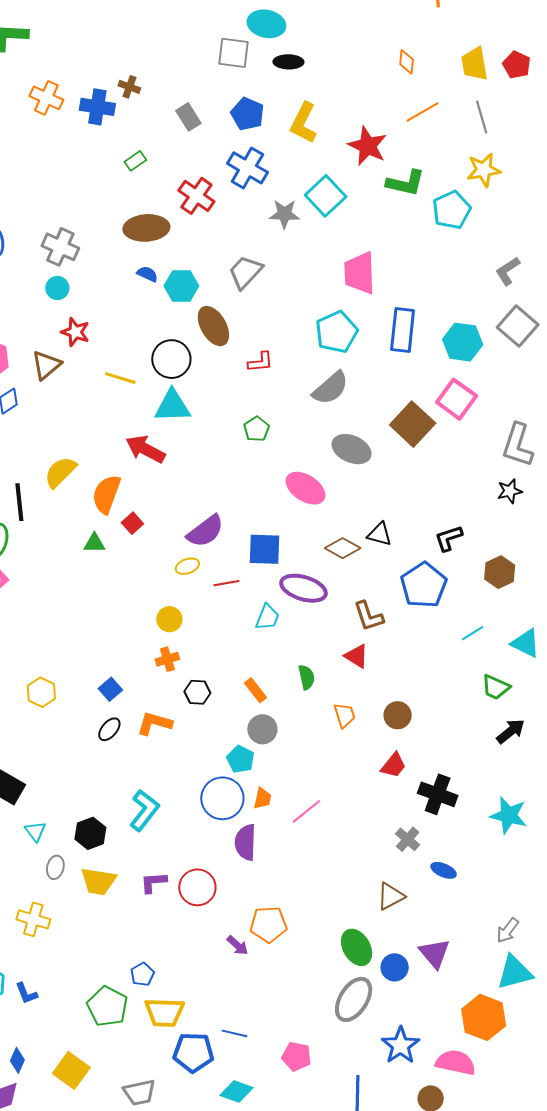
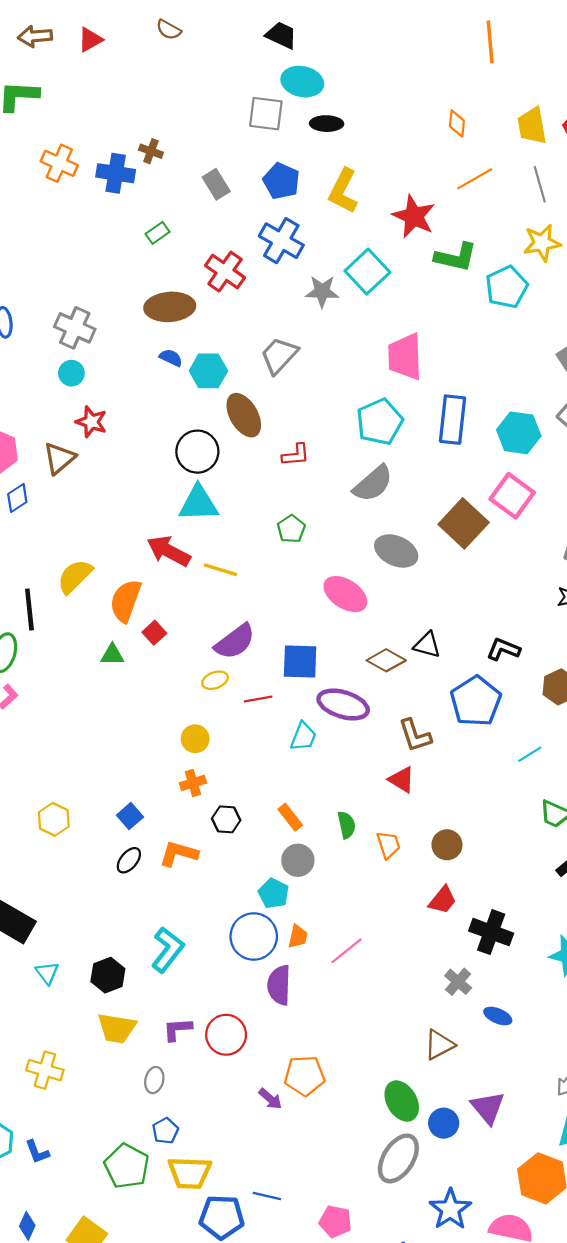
yellow line: (120, 378) -> (221, 570), moved
black L-shape: (449, 538) -> (503, 649), turned 40
green semicircle: (306, 677) -> (346, 825), moved
gray ellipse: (55, 867) -> (154, 1080), moved

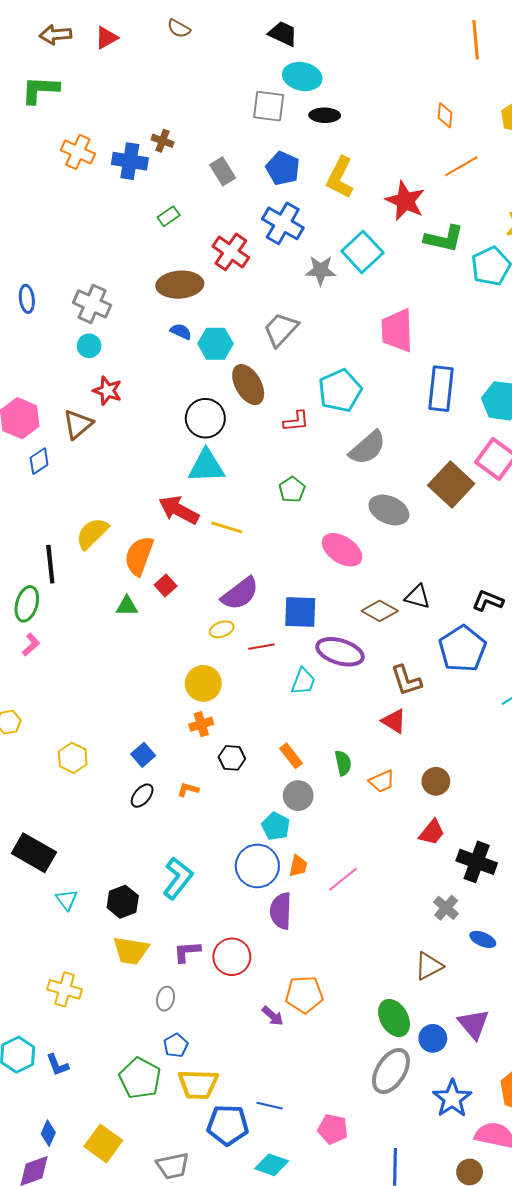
cyan pentagon: (380, 422) -> (340, 391), moved
yellow circle: (195, 739) -> (203, 683), size x1.4
orange trapezoid: (388, 845) -> (382, 781), turned 84
orange L-shape: (179, 854) -> (188, 789), size x0.6
blue star: (450, 1209) -> (452, 1099), moved

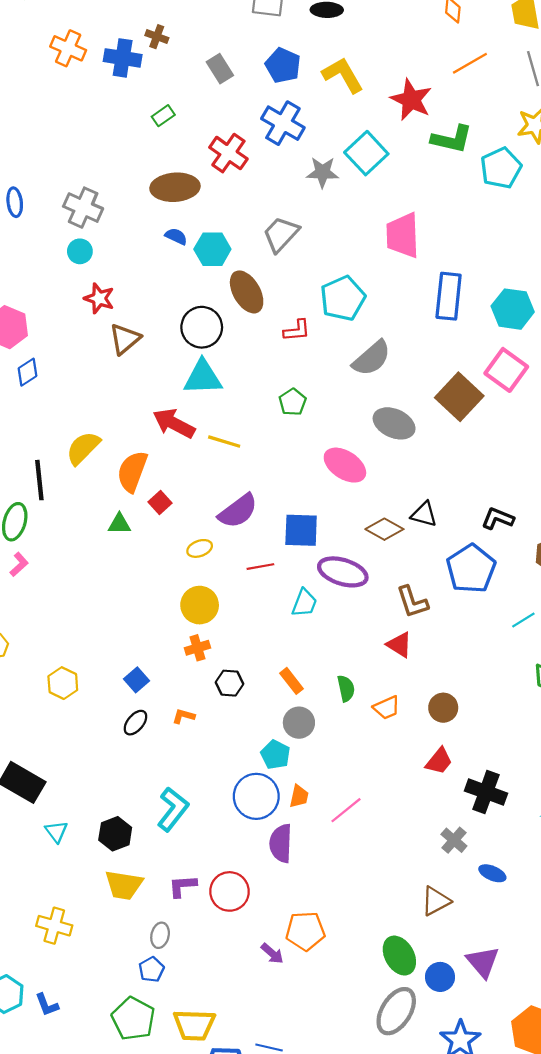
yellow L-shape: (340, 177) -> (343, 75), turned 123
brown triangle: (78, 424) -> (125, 339), moved
yellow ellipse: (222, 629) -> (200, 548), moved
blue pentagon: (176, 1046) -> (151, 969), moved

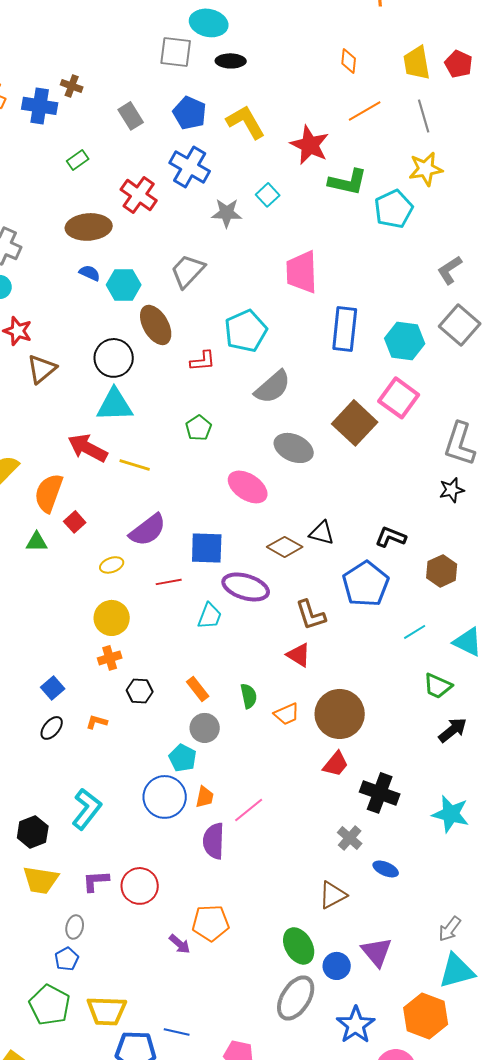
cyan square: (366, 153) -> (268, 195), size x0.6
brown circle: (443, 708) -> (340, 714), size x1.8
purple semicircle: (281, 843) -> (214, 841), moved

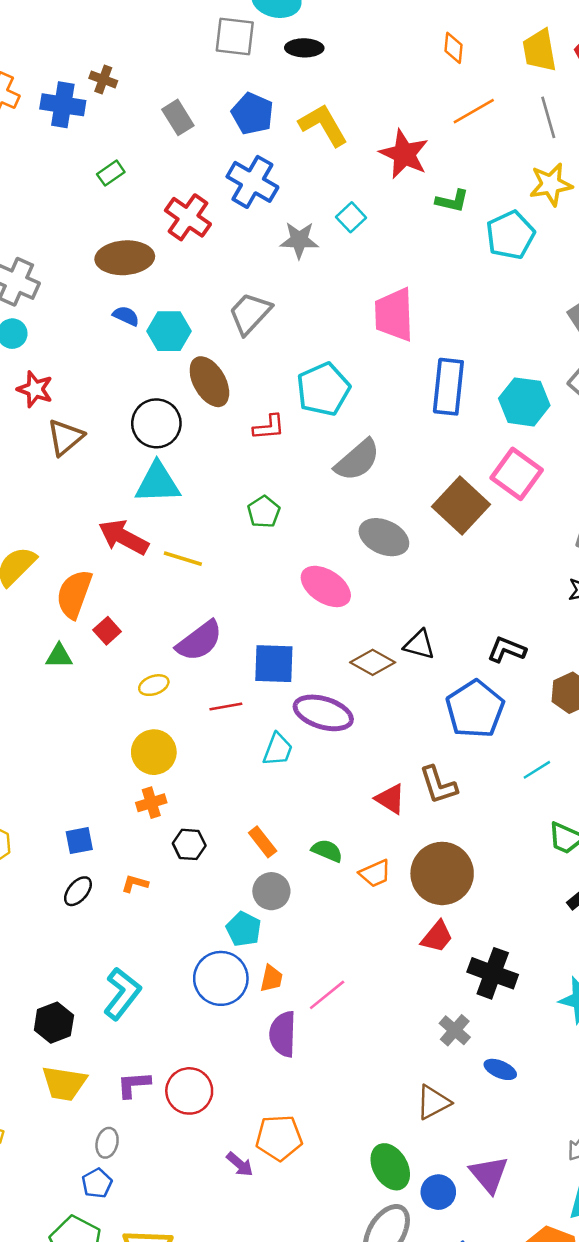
green L-shape: (348, 182) -> (452, 201), size x0.7
brown L-shape: (311, 615) -> (438, 785), moved
blue square: (53, 688) -> (79, 841), turned 30
green semicircle: (249, 696) -> (327, 851), turned -55

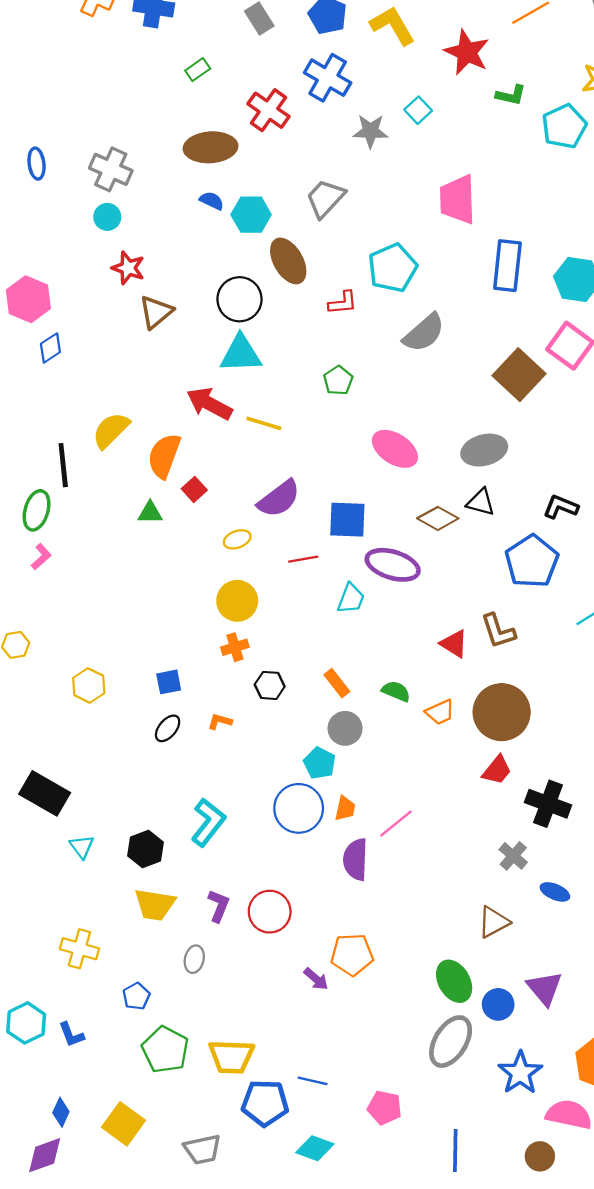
gray ellipse: (384, 537) -> (484, 450), moved, turned -39
purple L-shape: (134, 1085) -> (219, 906), turned 116
blue pentagon: (97, 1183) -> (136, 996), moved

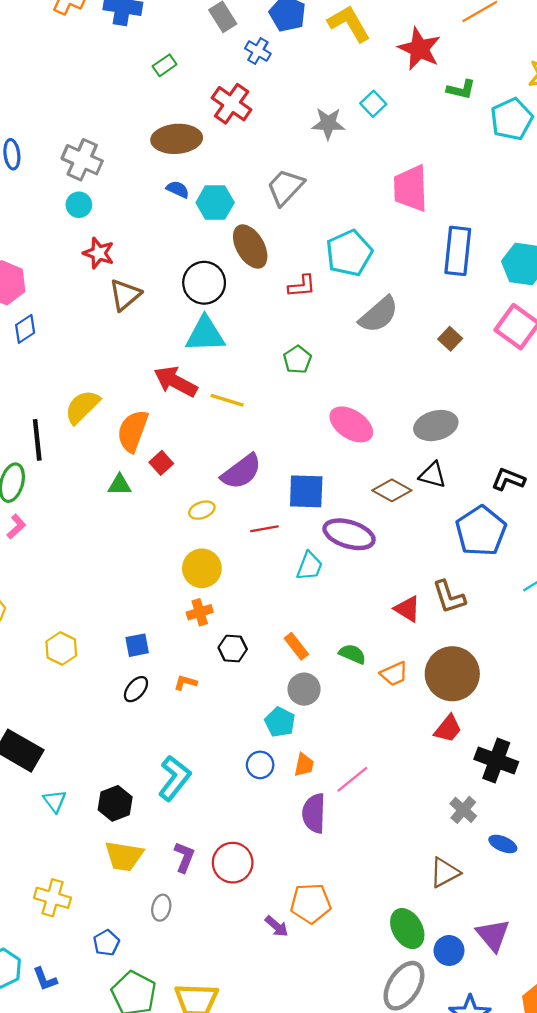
blue cross: (328, 78) -> (258, 51), moved, size x0.6
brown square: (519, 375) -> (450, 339), moved, size x0.5
blue circle: (299, 808) -> (260, 765), size x0.6

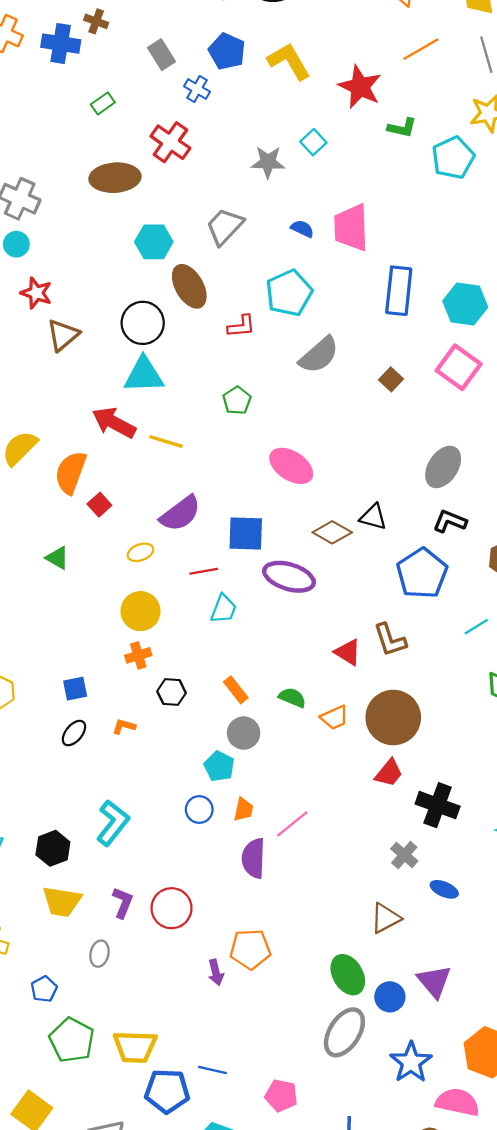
blue semicircle: (178, 189) -> (302, 229), moved
gray ellipse: (436, 426) -> (443, 467), moved, turned -42
green triangle: (120, 485) -> (57, 558), moved, turned 30
cyan trapezoid: (310, 566) -> (224, 609), moved
purple arrow: (277, 926) -> (216, 972), turned 35

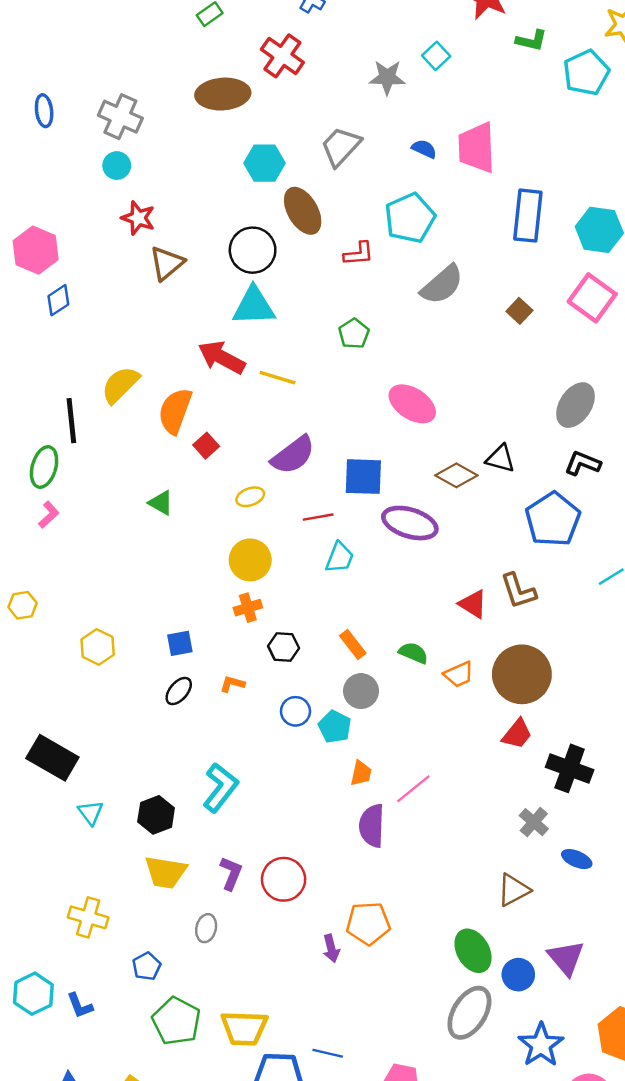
blue circle: (199, 810) -> (295, 711), moved

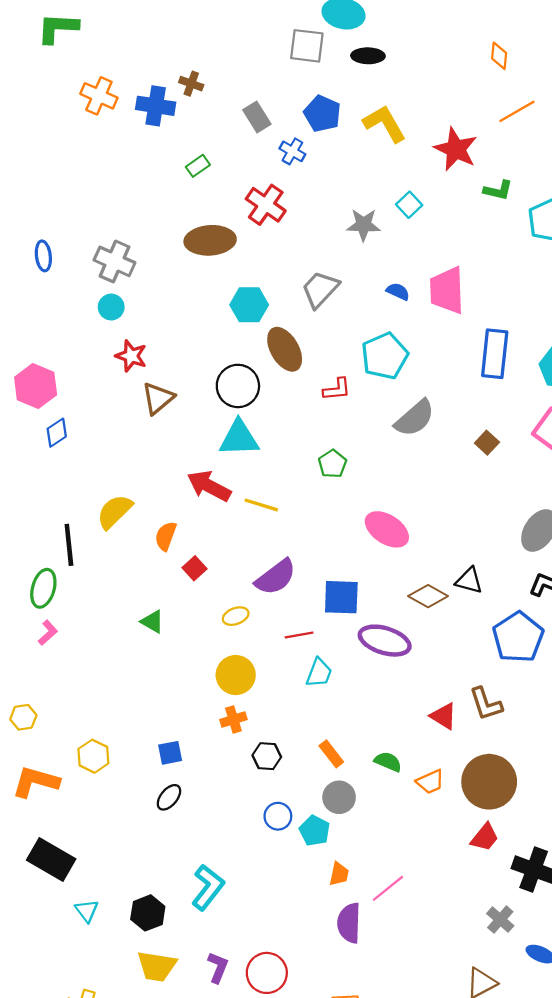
orange semicircle: (175, 411) -> (166, 536), size x0.7
orange L-shape: (232, 684) -> (36, 782), moved, size x2.0

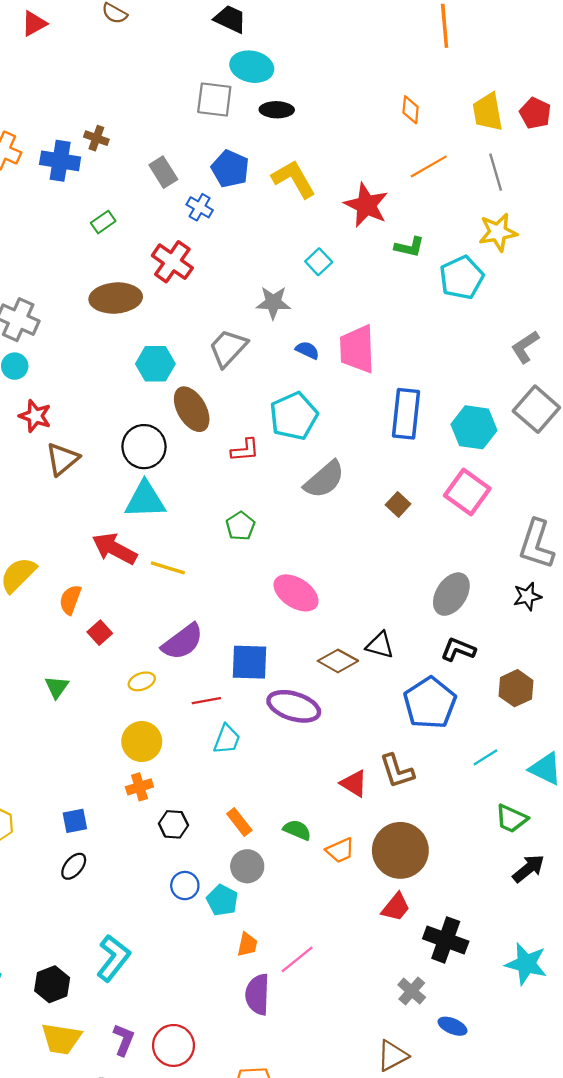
gray star: (364, 225) -> (273, 303), moved
green triangle: (152, 622) -> (57, 687), turned 35

